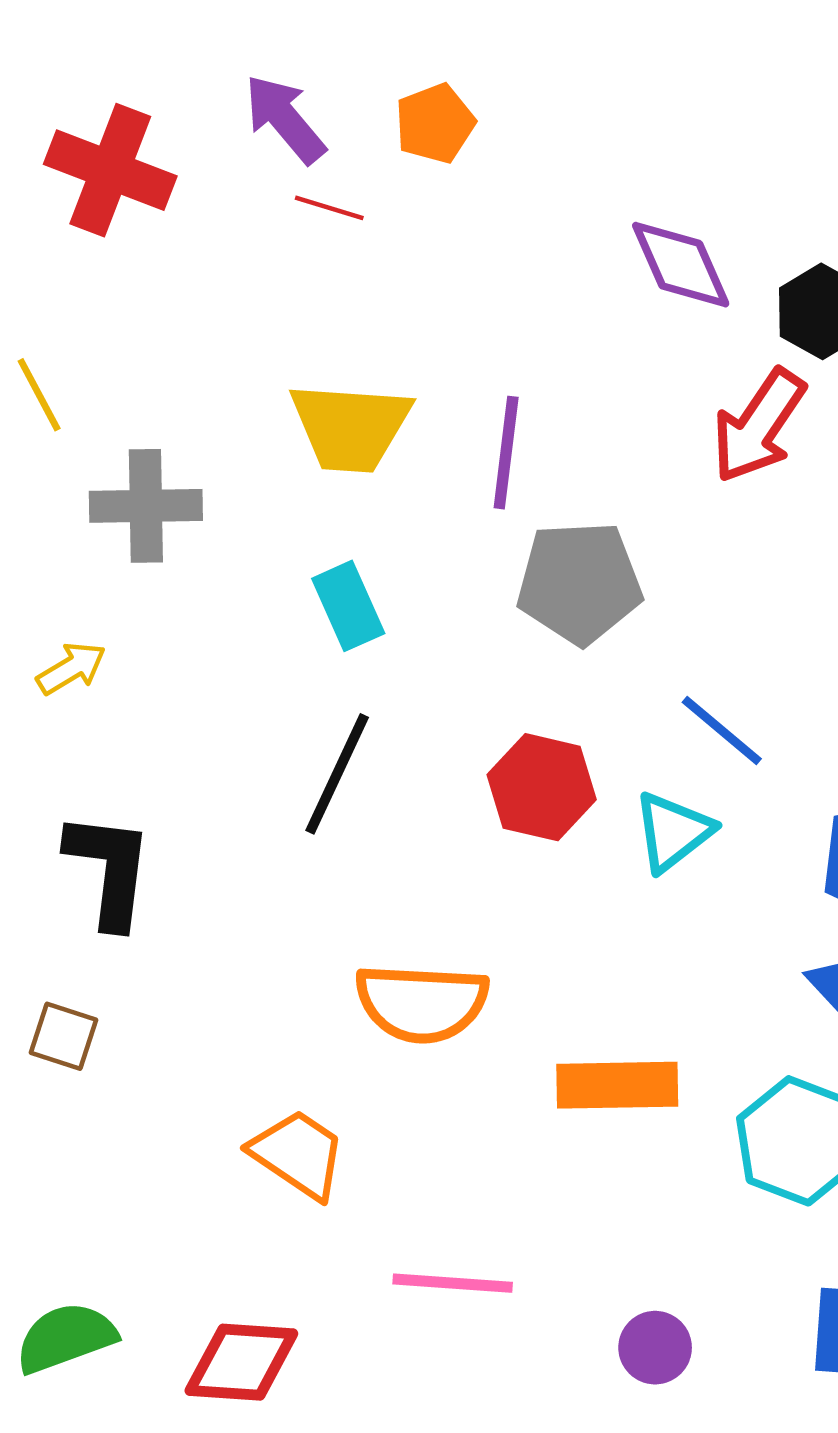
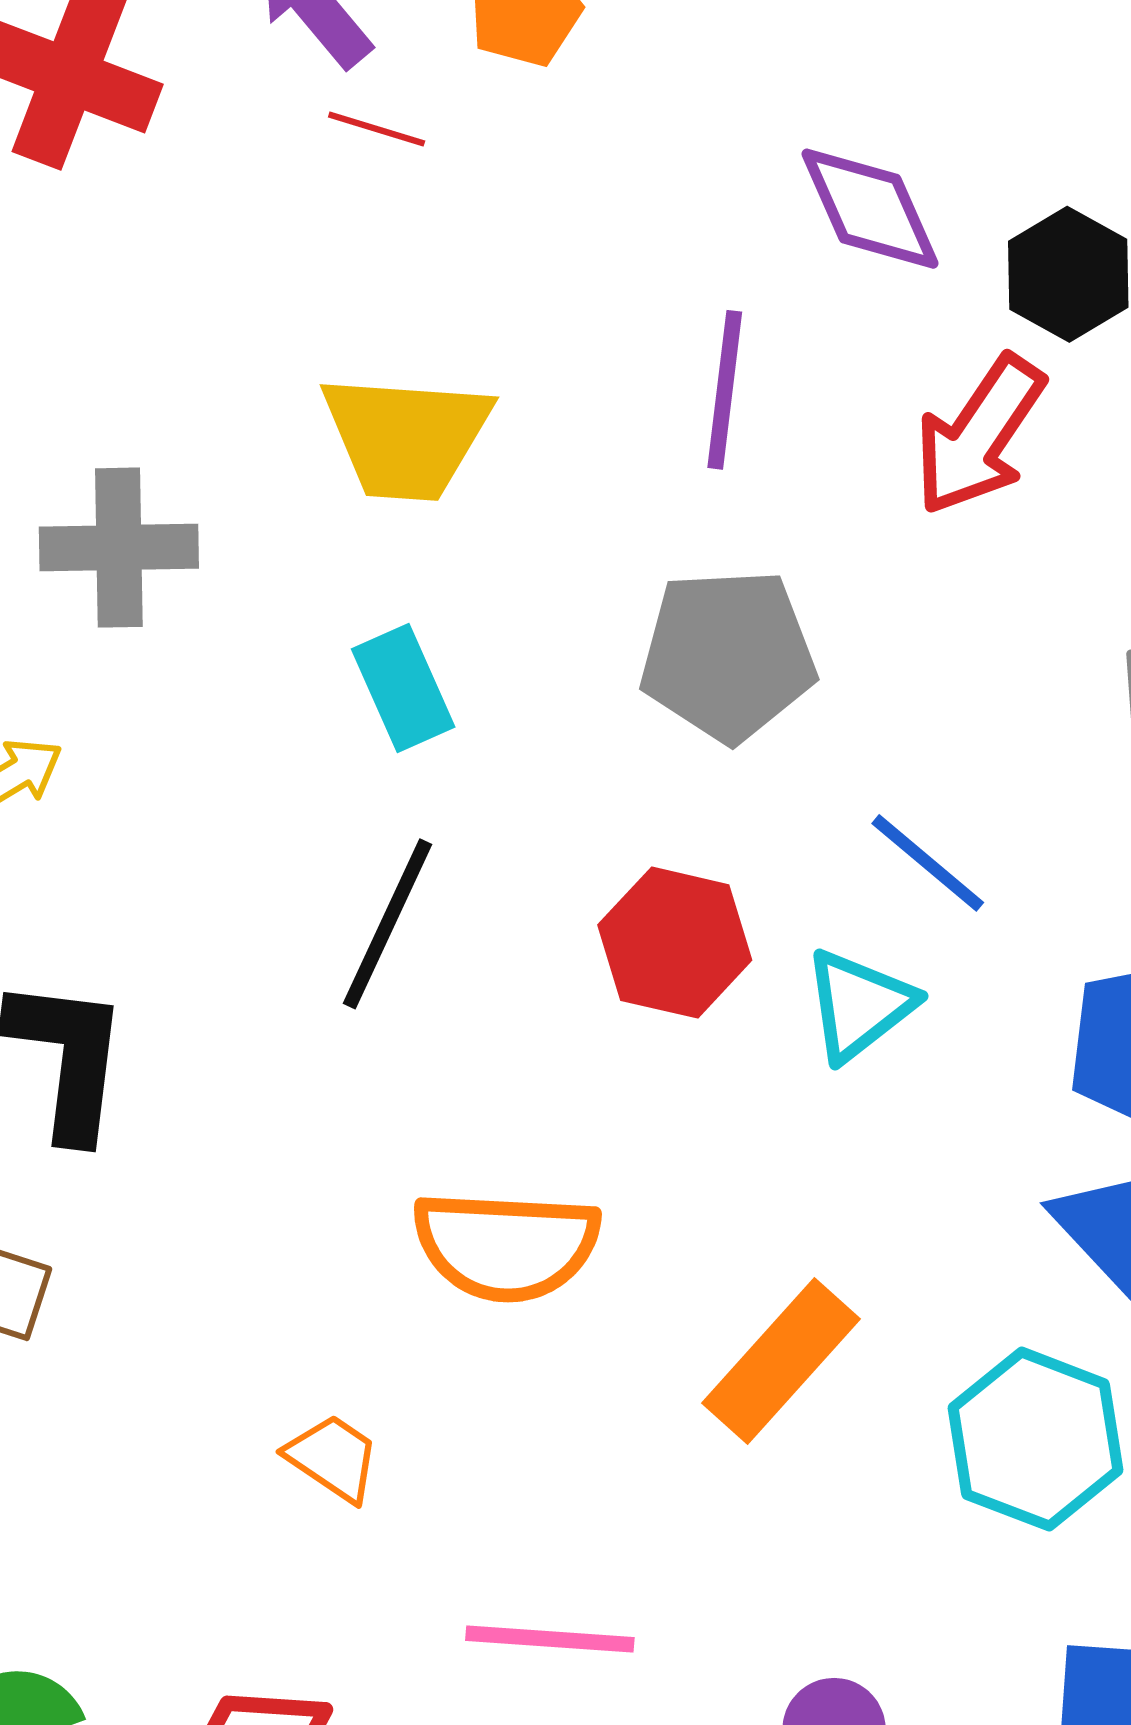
purple line: (506, 453) -> (725, 390), moved
orange rectangle: (617, 1085) -> (781, 1361), turned -47
orange trapezoid: (298, 1154) -> (333, 1458), size x0.7

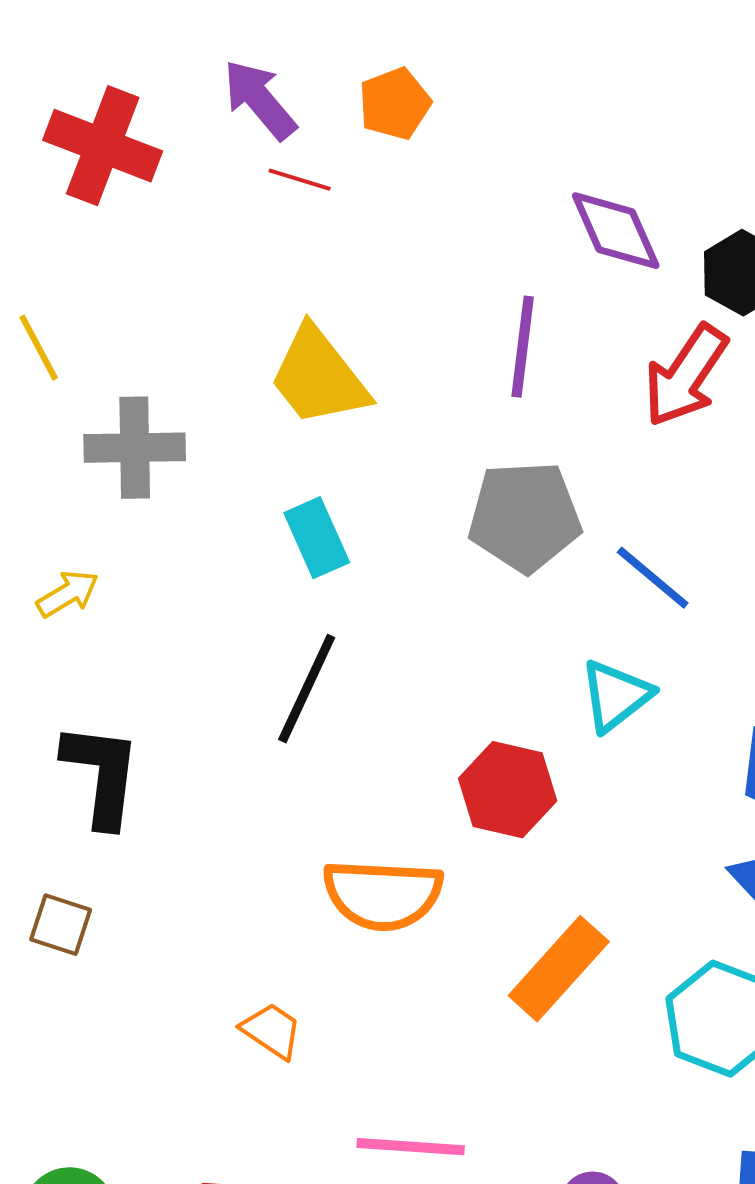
yellow trapezoid: (406, 437) -> (319, 377), turned 48
blue line: (928, 863) -> (653, 578), moved
red hexagon: (675, 943) -> (508, 790), moved
cyan triangle: (859, 1005) -> (616, 696), moved

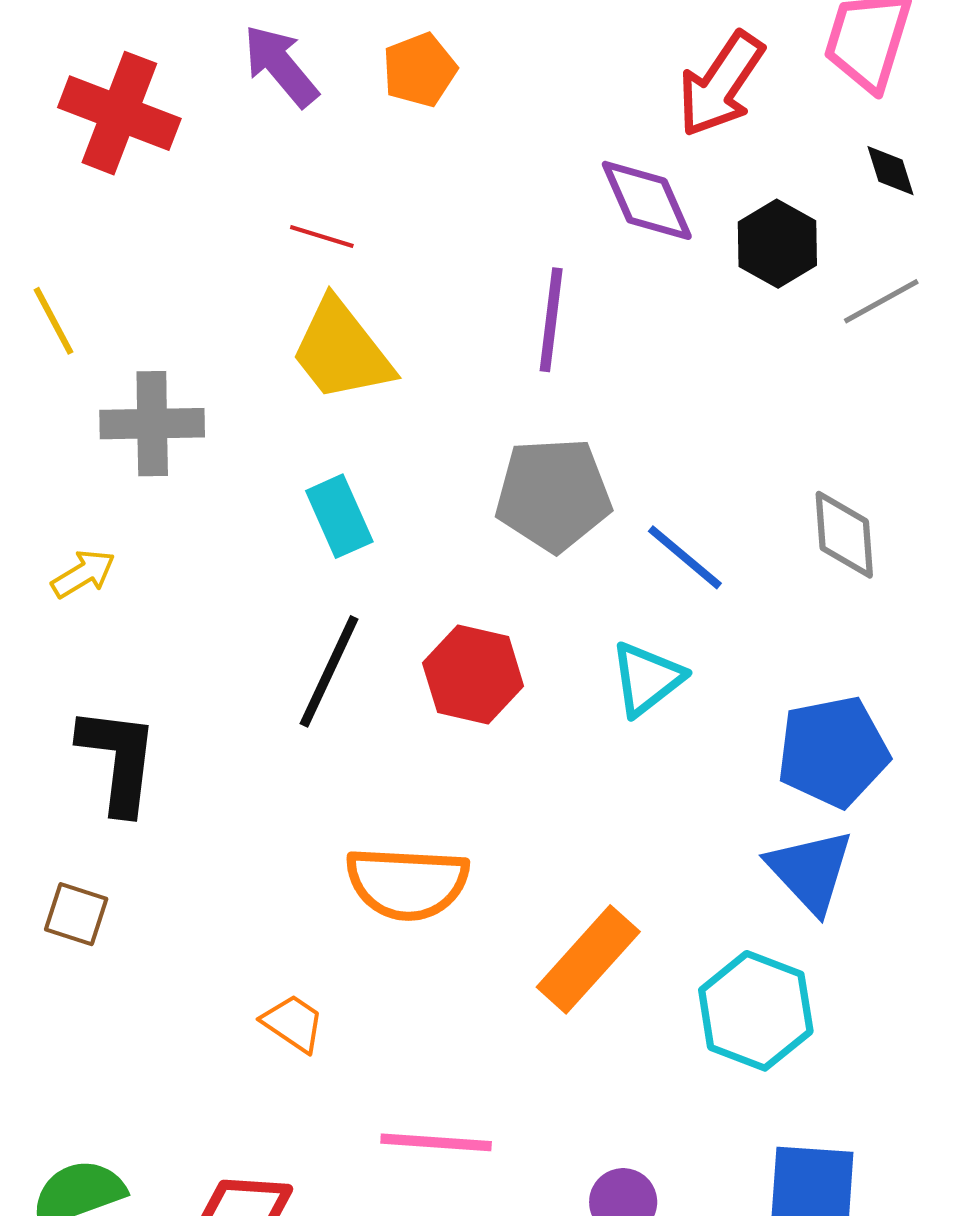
red line: (300, 180) -> (322, 236), moved
red arrow: (686, 376) -> (721, 84), moved
red hexagon: (508, 790) -> (473, 675), moved

